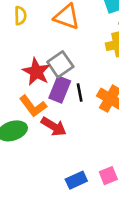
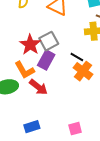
black line: (80, 93) -> (77, 57), moved, turned -56
blue rectangle: (76, 180) -> (32, 127), moved

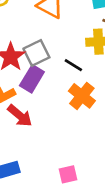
black line: (77, 57) -> (73, 65), moved

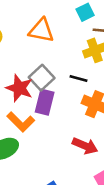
red arrow: (20, 116) -> (85, 146), moved

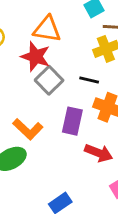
red star: (19, 88) -> (36, 57), moved
purple rectangle: (45, 102) -> (72, 121), moved

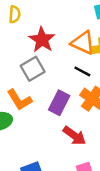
orange triangle: (47, 29) -> (83, 43), moved
gray square: (49, 80) -> (33, 69), moved

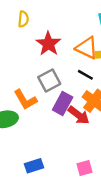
gray square: (33, 69) -> (49, 80), moved
red arrow: (74, 136) -> (79, 115), moved

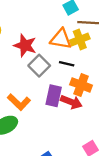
gray square: (49, 80) -> (39, 66), moved

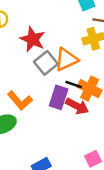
orange triangle: (61, 39) -> (66, 59), moved, turned -40
black line: (67, 64) -> (74, 85), moved

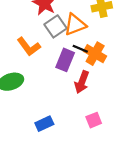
orange L-shape: (20, 100) -> (29, 47), moved
red arrow: (77, 106) -> (82, 82), moved, turned 80

